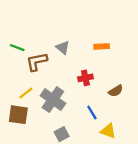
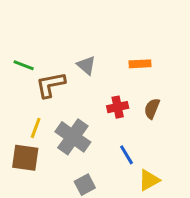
brown semicircle: (116, 91) -> (152, 109), moved, turned 144
yellow line: (26, 93) -> (36, 128), turned -32
yellow triangle: (108, 131) -> (149, 180), turned -49

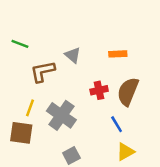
green line: (24, 65) -> (20, 44), moved
brown semicircle: (152, 109) -> (128, 92), size x1.6
blue line: (127, 155) -> (117, 124), moved

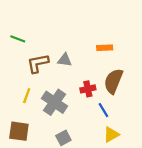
gray triangle: (73, 55) -> (65, 60), moved, turned -32
red cross: (99, 90) -> (88, 89), moved
brown square: (21, 133) -> (19, 131), moved

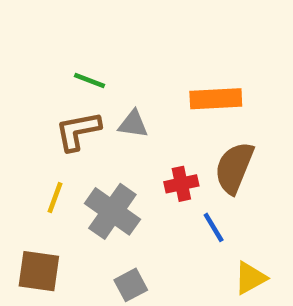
green line: (18, 39) -> (89, 80), moved
orange rectangle: (105, 48) -> (216, 99), size x1.5
yellow triangle: (111, 135) -> (250, 278), moved

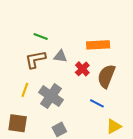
red cross: (181, 184) -> (82, 69), moved, turned -32
blue line: (214, 227) -> (97, 103), turned -32

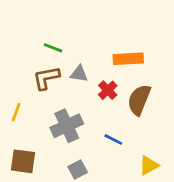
yellow line: (25, 90) -> (16, 112), moved
gray cross: (51, 96) -> (67, 126), turned 30
blue line: (97, 103) -> (113, 139), moved

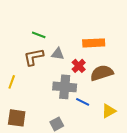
brown semicircle: (139, 100) -> (102, 73), turned 50
gray cross: (67, 126) -> (65, 87), moved, turned 30
yellow triangle: (149, 165) -> (109, 111), moved

